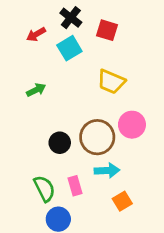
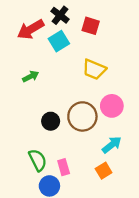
red arrow: (36, 34) -> (31, 29), size x1.6
cyan arrow: (107, 170) -> (112, 145), moved, turned -36
pink rectangle: (75, 186) -> (64, 167), moved

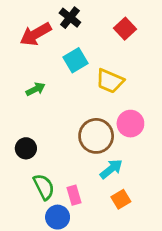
red square: (91, 26) -> (125, 29), moved, turned 30
cyan square: (59, 41) -> (75, 60), moved
black circle: (51, 121) -> (26, 148), moved
cyan arrow: (112, 145) -> (111, 169), moved

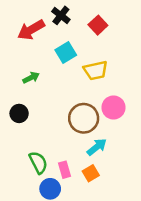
red square: (125, 29) -> (98, 25), moved
yellow trapezoid: (110, 81) -> (96, 70), turned -35
black circle: (26, 148) -> (19, 113), moved
orange square: (121, 199) -> (91, 173), moved

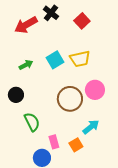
cyan square: (66, 53) -> (55, 60), moved
cyan arrow: (97, 147) -> (91, 127), moved
green semicircle: (38, 162) -> (32, 122), moved

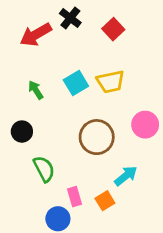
green arrow: (26, 65) -> (36, 90), turned -96
pink circle: (95, 90) -> (145, 125), moved

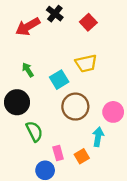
cyan square: (76, 83) -> (59, 80), moved
pink circle: (145, 125) -> (113, 112), moved
black circle: (22, 132) -> (17, 102), size x1.5
cyan arrow: (126, 176) -> (98, 137), turned -42

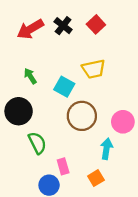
black cross: (55, 14) -> (63, 26), moved
cyan square: (59, 80) -> (64, 87), turned -30
orange square: (82, 156) -> (96, 178), moved

